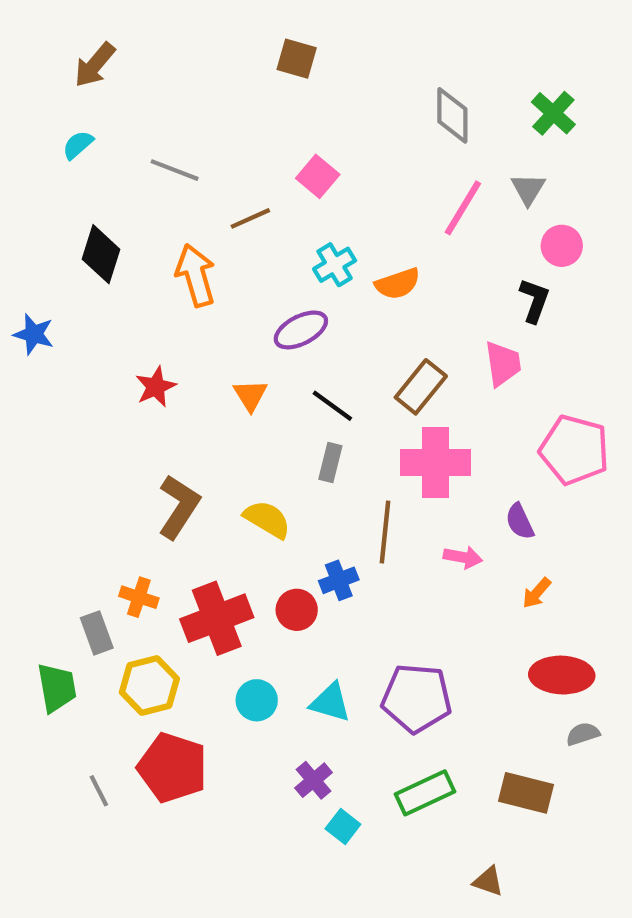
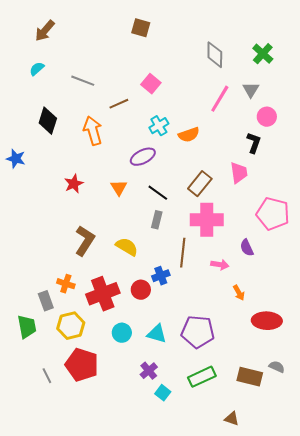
orange arrow: (537, 593) -> (239, 293), moved, turned -70
gray semicircle: (583, 734) -> (277, 367), moved, turned 42

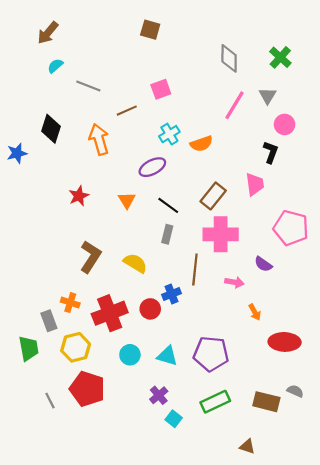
cyan semicircle: (37, 69) -> (55, 66), moved
pink square: (151, 84) -> (161, 89), turned 30
blue star: (16, 159) -> (17, 153), moved, turned -30
purple semicircle: (247, 248) -> (263, 264), turned -30

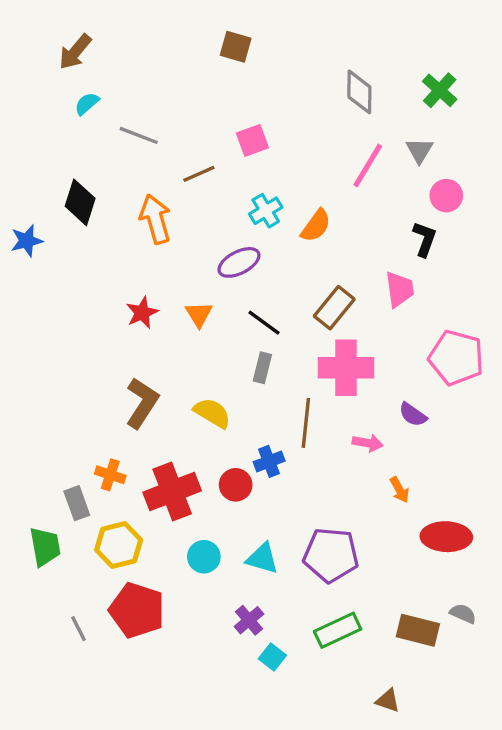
orange semicircle: (201, 144) -> (316, 226), turned -35
red star: (79, 196) -> (142, 313), moved

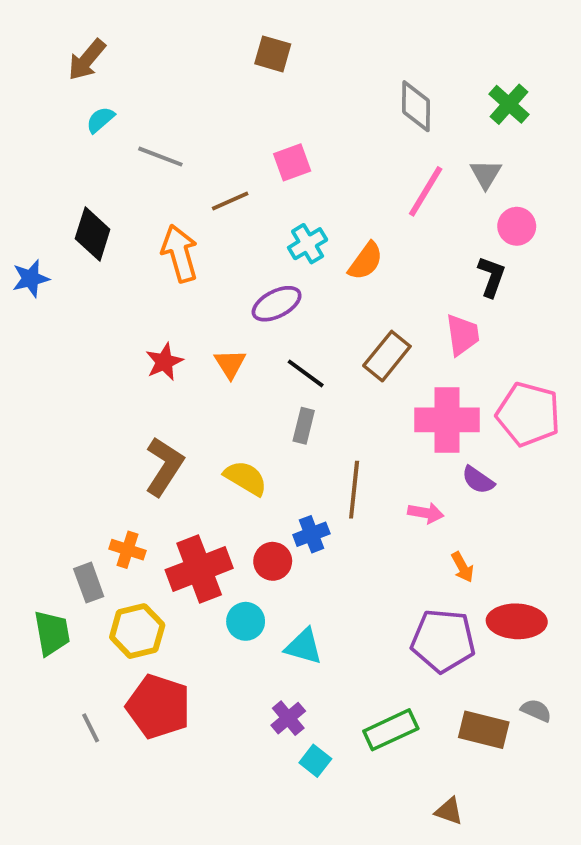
pink cross: (346, 368) -> (447, 420), moved
purple pentagon: (331, 555) -> (443, 641), moved
cyan circle: (204, 557) -> (246, 621), moved

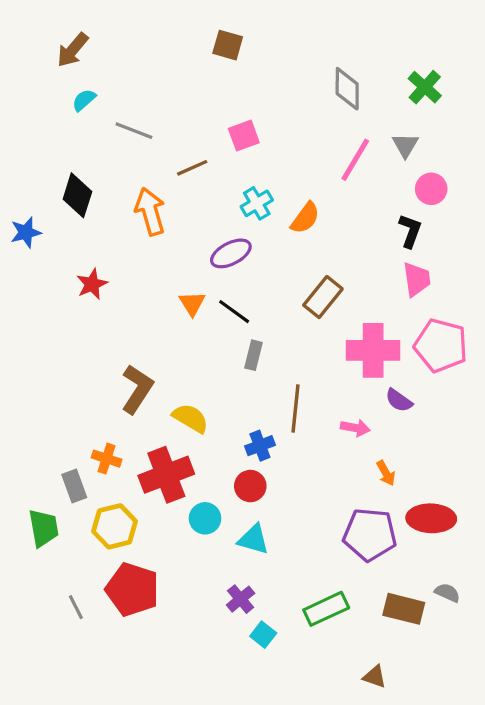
pink trapezoid: (462, 335) -> (417, 279), moved
red star: (164, 362) -> (92, 284), moved
black line: (306, 373) -> (234, 312), moved
yellow semicircle: (246, 478) -> (191, 418), moved
red circle: (273, 561) -> (250, 486), moved

